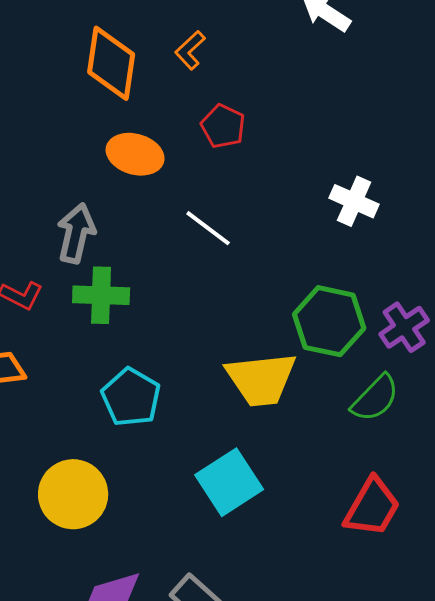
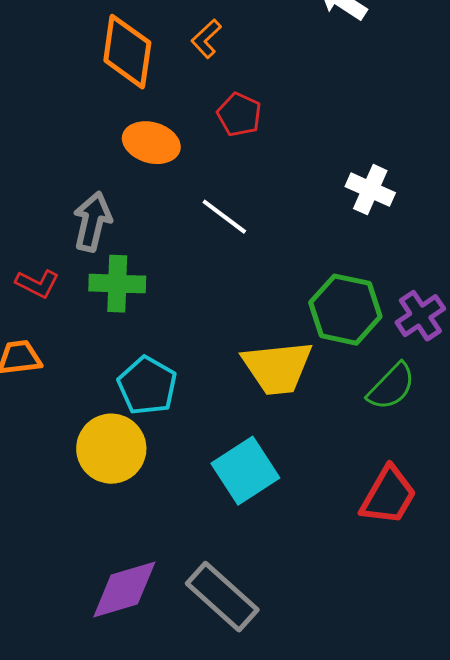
yellow circle: (73, 494) -> (111, 449), moved

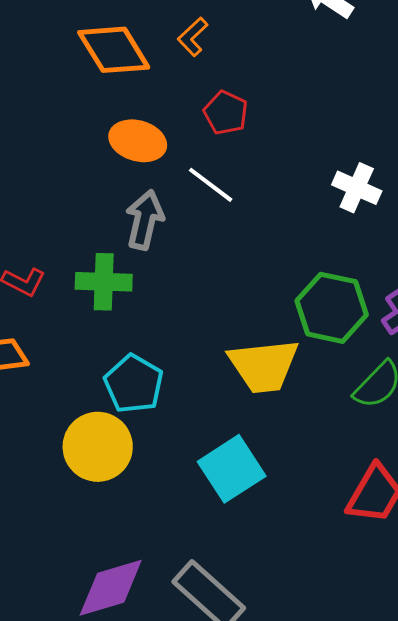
orange diamond: (127, 52) -> (114, 50), turned -40
white line: (224, 217) -> (211, 185), moved
gray arrow: (92, 222) -> (145, 220), moved

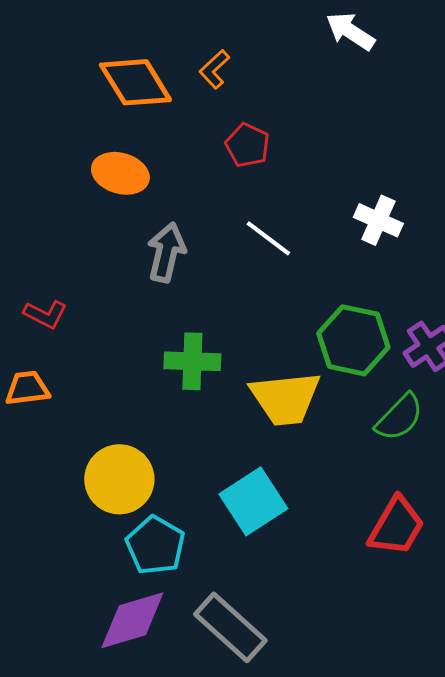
orange ellipse: (138, 141) -> (120, 173), moved
white line: (211, 185) -> (268, 238), moved
green cross: (104, 282) -> (192, 361), moved
cyan pentagon: (134, 384) -> (155, 545), moved

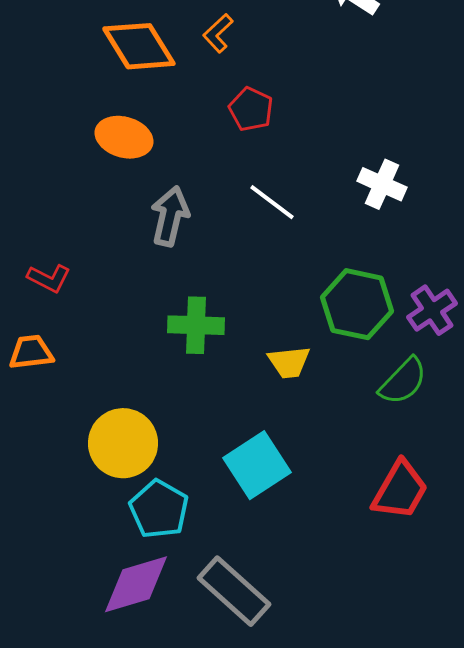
yellow trapezoid: (285, 398) -> (289, 362), size x0.6

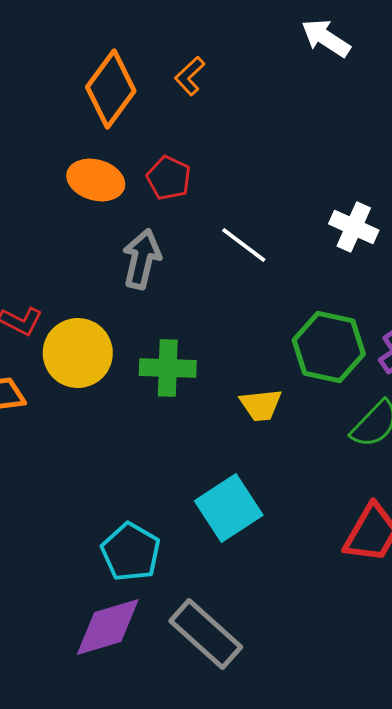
orange diamond: (139, 46) -> (111, 89), turned 68
red pentagon: (251, 109) -> (169, 178), moved
yellow circle: (123, 443) -> (78, 353), moved

